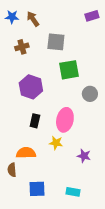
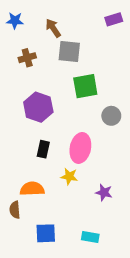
brown arrow: (33, 19) -> (53, 28), moved

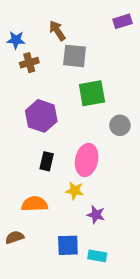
blue star: (15, 21) -> (16, 40), moved
purple star: (104, 192) -> (96, 215), moved
brown semicircle: (15, 210) -> (15, 237), moved, turned 77
blue square: (46, 233) -> (68, 245), moved

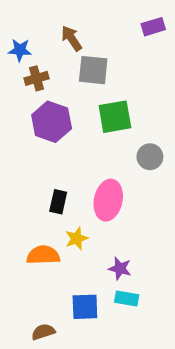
purple hexagon: (41, 116) -> (52, 122), moved
yellow star: (75, 191) -> (77, 238), moved, turned -30
brown semicircle: (15, 237) -> (43, 332), moved
cyan rectangle: (97, 256) -> (127, 298), moved

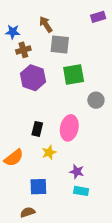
orange semicircle: (43, 255) -> (14, 158), moved, turned 144
blue square: (85, 307) -> (38, 187), moved

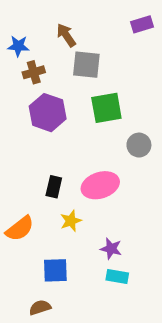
pink ellipse: (69, 128) -> (100, 185), turned 60

